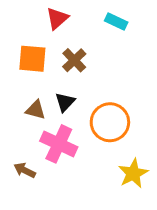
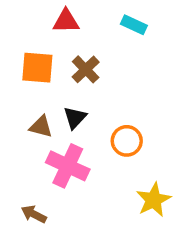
red triangle: (57, 18) -> (66, 21), turned 40
orange circle: (110, 122) -> (127, 141), size x0.7
brown arrow: (25, 170) -> (34, 214), moved

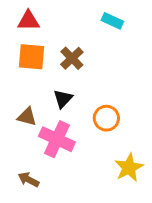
red triangle: (66, 21) -> (28, 21), moved
brown triangle: (41, 127) -> (27, 117), moved

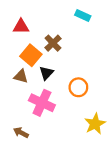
red triangle: (28, 21) -> (21, 27), moved
orange square: (31, 57) -> (31, 55), moved, turned 35
brown triangle: (27, 117) -> (21, 76), moved

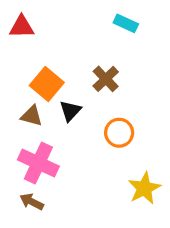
red triangle: (21, 27) -> (22, 27), moved
brown cross: (53, 43) -> (106, 79), moved
pink cross: (42, 103) -> (38, 163), moved

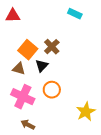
brown cross: (106, 79) -> (52, 47), moved
orange circle: (119, 133) -> (52, 90), moved
brown arrow: (32, 202) -> (28, 125), moved

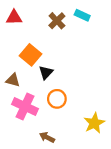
brown cross: (52, 47) -> (57, 21), moved
brown triangle: (19, 69) -> (13, 80), moved
brown arrow: (28, 125) -> (47, 137), moved

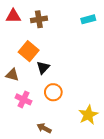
cyan rectangle: (82, 15) -> (88, 19), moved, turned -40
brown cross: (57, 21) -> (39, 19), moved, turned 35
pink cross: (25, 107) -> (24, 99), size x0.7

